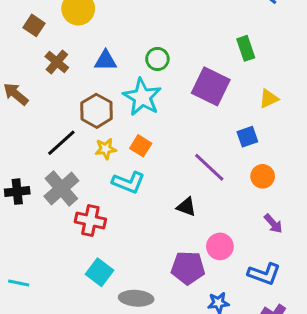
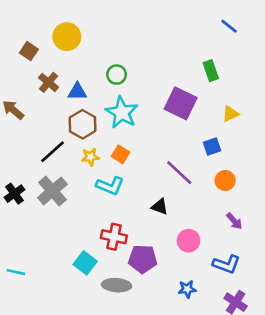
green circle: (157, 59) -> (117, 75), moved
blue triangle: (106, 60) -> (77, 92), moved
black cross: (17, 192) -> (15, 194), turned -30
red cross: (90, 221) -> (114, 237), moved
purple pentagon: (188, 268) -> (143, 259), moved

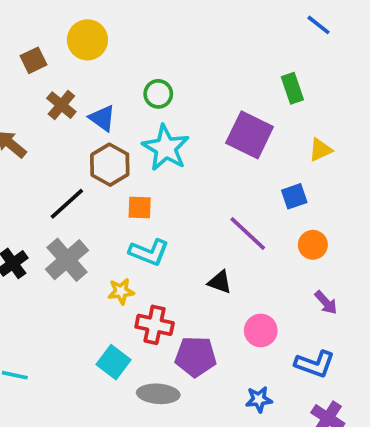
brown square: (29, 51) -> (33, 60), turned 30
blue triangle: (77, 92) -> (102, 118), turned 36
orange square: (120, 154) -> (140, 208), moved, turned -30
yellow star: (90, 157) -> (121, 291), moved

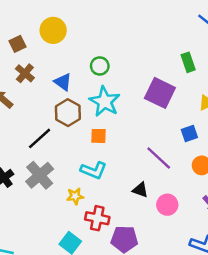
brown cross: (61, 105) -> (25, 73), moved
orange square: (140, 208) -> (99, 136), moved
pink circle: (261, 330) -> (167, 205), moved

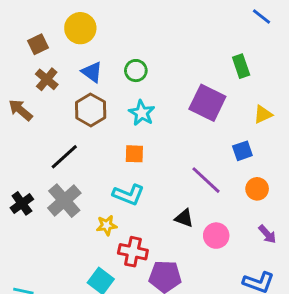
blue triangle: (63, 82) -> (92, 72), moved
cyan star: (105, 102) -> (142, 113), size x0.7
brown hexagon: (68, 113) -> (91, 110), moved

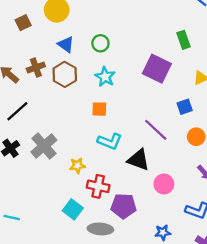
brown cross: (47, 79) -> (36, 68), moved, turned 30
black line: (64, 157) -> (17, 111), moved
cyan L-shape: (129, 195) -> (110, 141), moved
black triangle: (184, 218) -> (139, 160), size x1.5
pink circle: (216, 236) -> (164, 184), moved

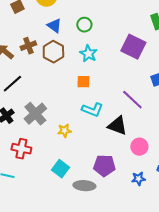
red cross: (98, 186) -> (21, 149), moved
blue star: (163, 232) -> (138, 179), moved

